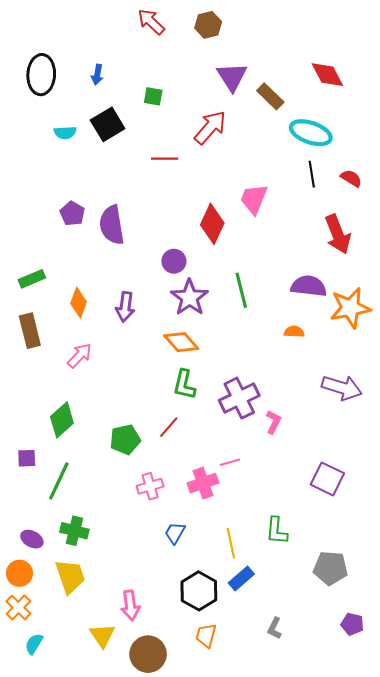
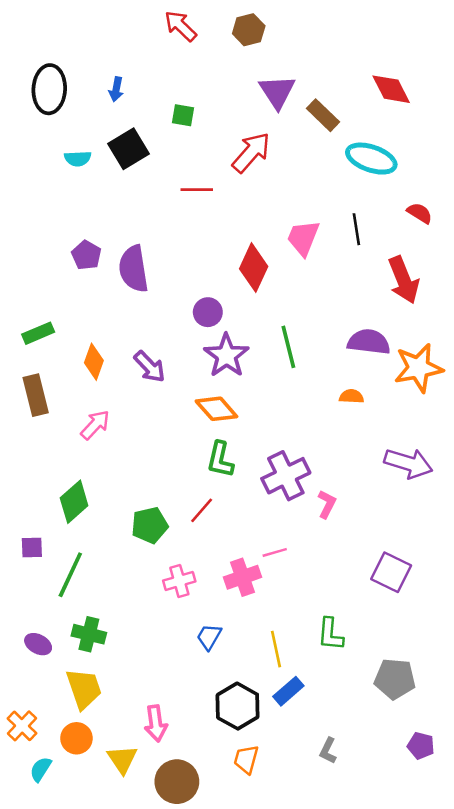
black line: (312, 174) -> (356, 229), moved
purple arrow: (125, 307) -> (150, 367), turned -52
orange circle: (19, 573) -> (76, 738), moved

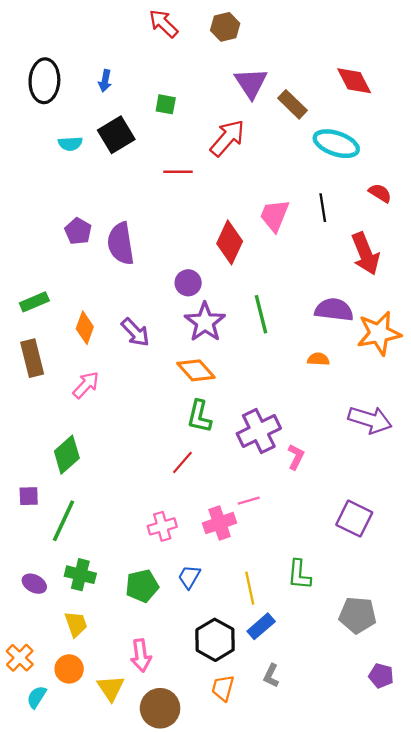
green pentagon: (150, 525) -> (142, 586), moved
yellow trapezoid: (84, 689) -> (76, 624), size x0.7
gray L-shape: (328, 751) -> (271, 676), moved

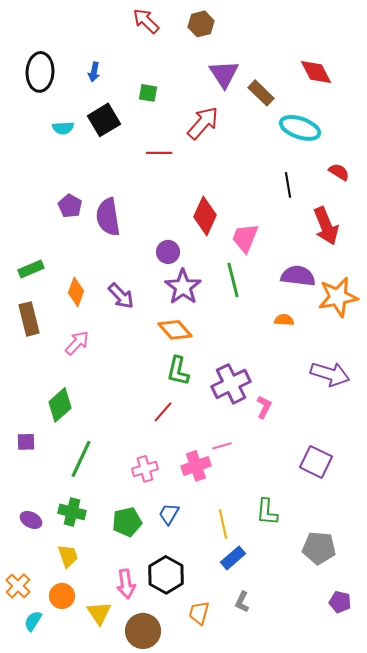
pink trapezoid: (275, 215) -> (245, 238), moved
green line: (64, 521) -> (81, 459), moved
black hexagon: (215, 640) -> (166, 575), moved

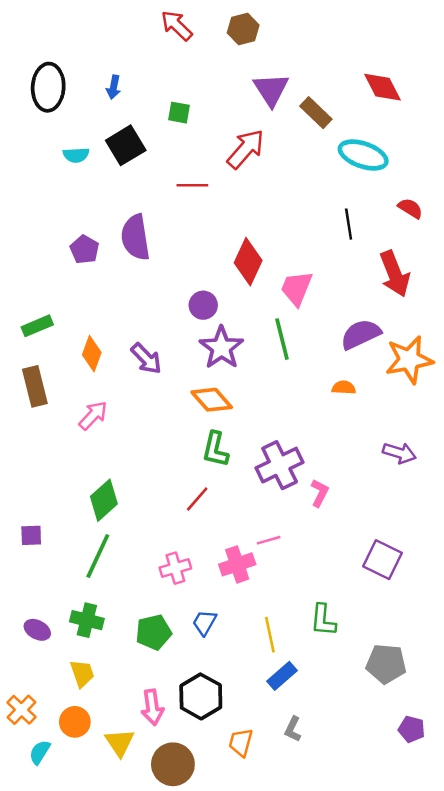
purple semicircle: (108, 217) -> (135, 237), moved
purple semicircle: (298, 276) -> (361, 334), turned -32
purple arrow: (330, 374) -> (399, 453), size x0.7
green diamond: (60, 405) -> (104, 500), moved

